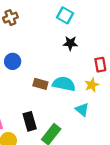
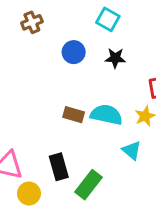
blue circle: (13, 61) -> (74, 52), moved

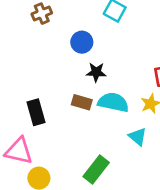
black star: (115, 58) -> (96, 72), moved
black rectangle: (59, 167) -> (36, 112), moved

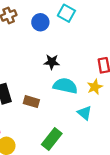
blue circle: (82, 42) -> (40, 22), moved
brown rectangle: (82, 102) -> (31, 102), moved

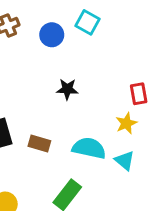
cyan semicircle: (65, 86) -> (89, 148), moved
cyan triangle: (85, 113) -> (125, 161), moved

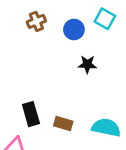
black star: (67, 89) -> (87, 64), moved

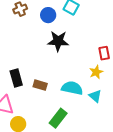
black star: (87, 64) -> (58, 41), size x1.5

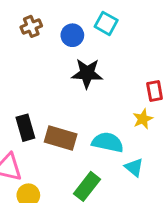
brown rectangle: (40, 85) -> (61, 138), size x1.5
cyan triangle: (95, 96) -> (134, 167), moved

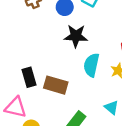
cyan semicircle: (108, 142) -> (91, 65), moved, turned -90

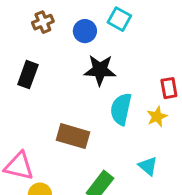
black rectangle: (29, 77) -> (28, 75), moved, turned 36

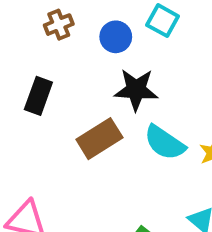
cyan semicircle: (121, 109) -> (165, 143), turned -68
brown rectangle: (73, 136) -> (99, 139), moved, turned -48

